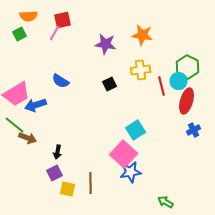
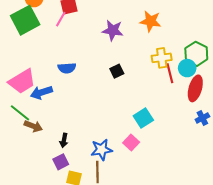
green square: (20, 34) -> (25, 20), size x2.0
yellow cross: (141, 70) -> (162, 58), moved
blue semicircle: (61, 81) -> (67, 68), turned -36
pink square: (124, 154) -> (131, 142), size x0.6
blue star: (131, 172) -> (102, 150), moved

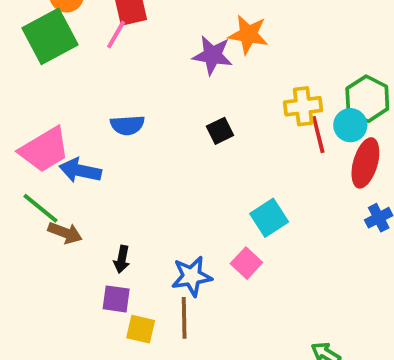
orange star: (150, 21) -> (248, 34), moved
blue arrow: (41, 93) -> (80, 170), turned 30
purple square: (61, 162) -> (116, 299), turned 35

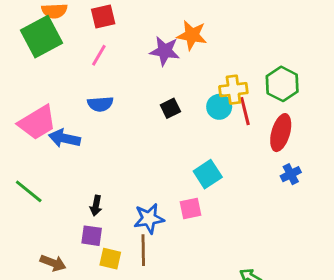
pink line: (116, 34) -> (99, 55), moved
cyan circle: (350, 125) -> (219, 107), moved
green line: (41, 208) -> (29, 191), moved
brown arrow: (65, 233) -> (53, 263), moved
pink square: (246, 263) -> (190, 209), turned 35

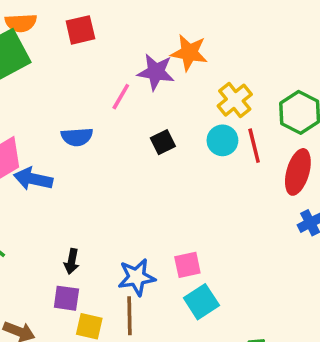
pink line: (99, 55) -> (121, 97), moved
yellow cross: (233, 90) -> (235, 100), moved, turned -32
cyan square: (208, 174) -> (201, 302), moved

